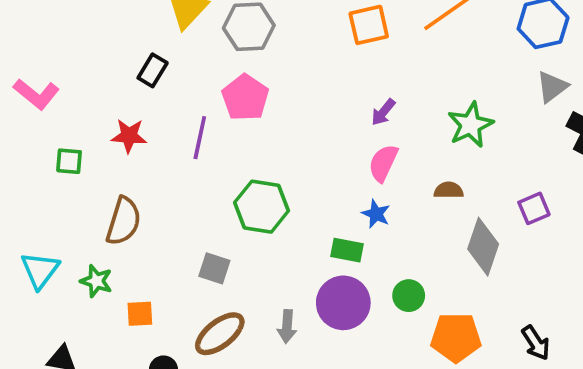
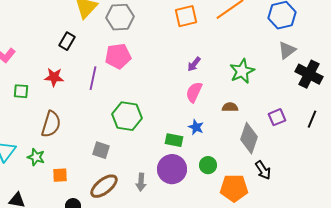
pink pentagon: (245, 98) -> (118, 56), turned 30
blue star: (376, 214) -> (196, 127), moved
black arrow: (536, 343) -> (263, 170), moved

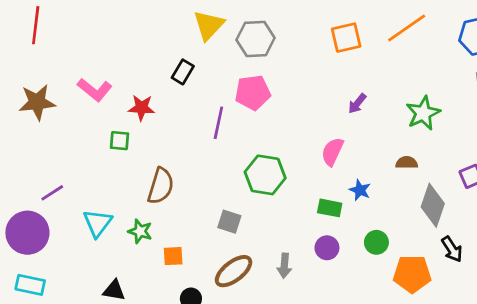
red star: (54, 77) -> (141, 108), moved
pink semicircle: (194, 92) -> (332, 152), moved
purple circle: (172, 169) -> (327, 248), size x0.6

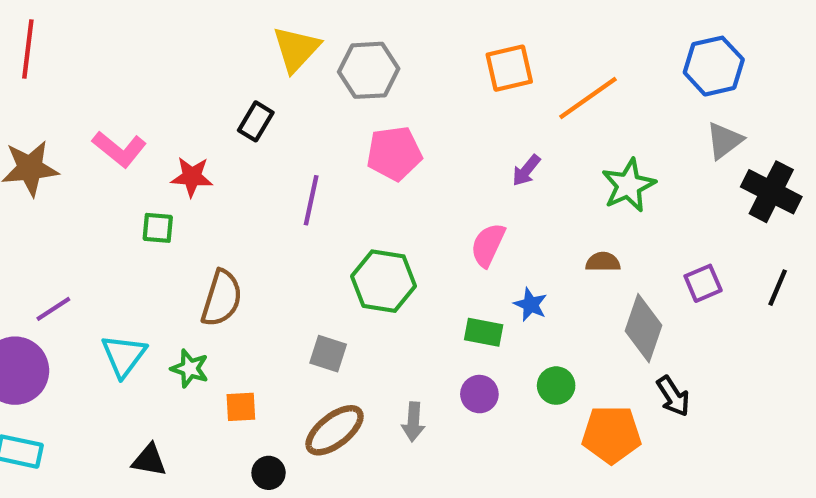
orange line: (407, 28) -> (588, 98), moved
pink pentagon: (253, 93) -> (394, 153), moved

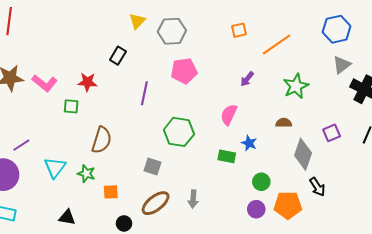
yellow triangle: (296, 49) -> (137, 21), size x0.7
orange square: (509, 68) -> (239, 30), size x0.7
pink L-shape: (119, 149) -> (45, 83), moved
purple circle: (479, 394) -> (256, 209), moved

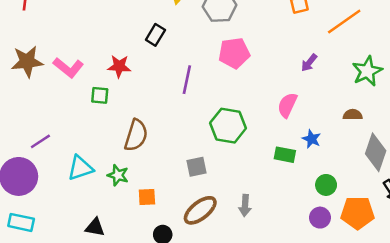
gray square: (152, 166) -> (197, 167), turned -30
cyan triangle: (55, 168) -> (80, 168), turned 35

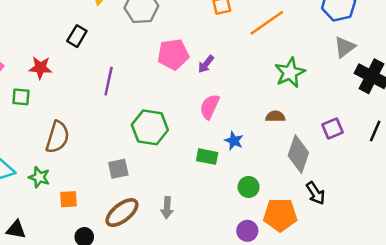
pink pentagon: (234, 53) -> (173, 54), moved
purple arrow: (309, 63) -> (206, 64), moved
purple circle: (320, 218) -> (247, 231), moved

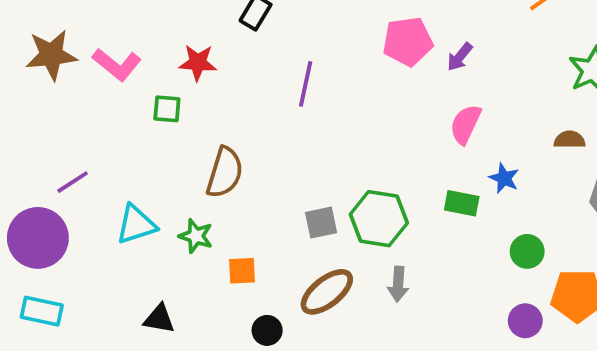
green hexagon: (150, 127) -> (379, 219), moved

